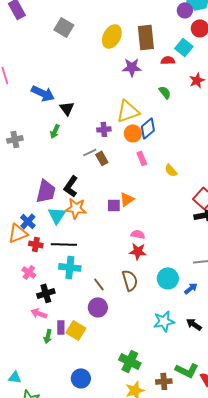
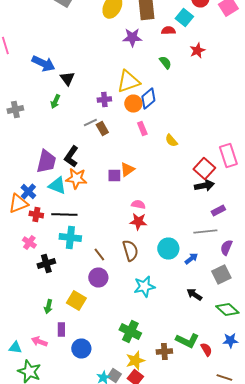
cyan triangle: (57, 215) -> (57, 186), turned -42
pink arrow: (39, 313) -> (39, 342), moved
cyan star: (164, 321) -> (144, 286), moved
purple rectangle: (61, 327) -> (61, 330), moved

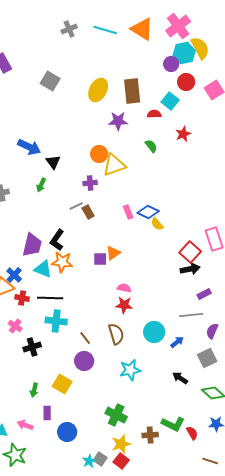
blue diamond: (148, 98) -> (148, 212), moved, turned 65
orange circle: (133, 104) -> (99, 154), moved

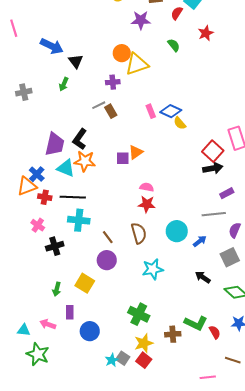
red semicircle: (154, 114) -> (177, 13), turned -56

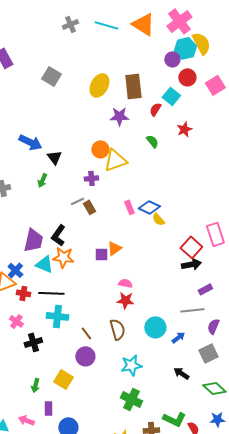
green cross: (139, 314) -> (131, 399), moved

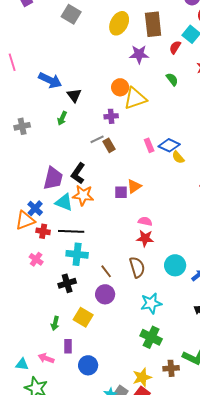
black cross: (33, 342) -> (67, 283), moved

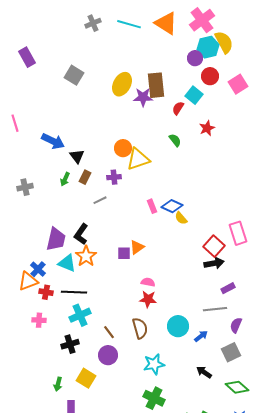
purple star: (139, 54) -> (143, 97), moved
brown rectangle: (109, 145) -> (85, 177), moved, turned 56
orange star: (83, 195) -> (86, 256), turned 30
cyan cross: (77, 254) -> (80, 315), turned -30
pink cross: (36, 259) -> (39, 320), turned -32

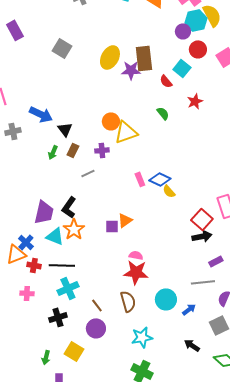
red semicircle: (178, 108) -> (166, 81), turned -72
gray cross: (25, 187) -> (13, 131), moved
red star: (148, 299) -> (136, 272), size x1.4

